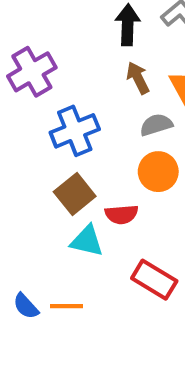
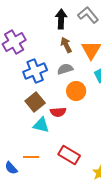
gray semicircle: (156, 125) -> (65, 69), moved
red rectangle: (154, 280) -> (69, 155), moved
blue semicircle: (26, 306) -> (11, 168), moved

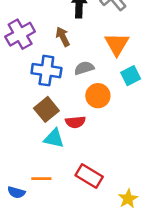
brown arrow: (66, 45) -> (63, 37), moved
blue cross: (35, 71) -> (46, 71), turned 30
blue semicircle: (11, 168) -> (16, 192), turned -32

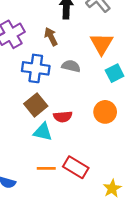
gray semicircle: (84, 68) -> (71, 66), turned 30
orange circle: (98, 96) -> (105, 112), moved
orange line: (41, 179) -> (46, 168), moved

